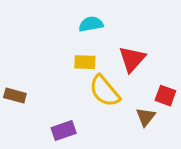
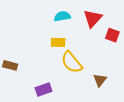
red triangle: (132, 59) -> (93, 18), moved
red square: (165, 96) -> (112, 35), moved

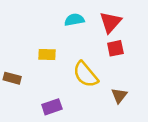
red square: (112, 35) -> (115, 48), moved, turned -32
yellow rectangle: (58, 42) -> (47, 55), moved

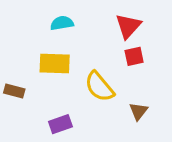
cyan semicircle: (74, 20) -> (62, 23), moved
yellow rectangle: (47, 55) -> (55, 64), size x1.5

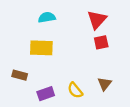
yellow semicircle: (99, 87) -> (75, 90), moved, size x0.7
brown rectangle: (14, 91) -> (20, 75), moved

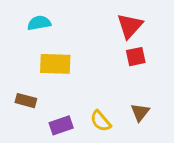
cyan semicircle: (47, 17) -> (39, 23), moved

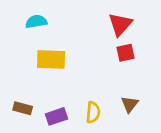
brown rectangle: (26, 101) -> (23, 108), moved
yellow semicircle: (101, 121) -> (93, 112), turned -135

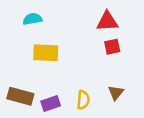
red triangle: (120, 24) -> (107, 21), turned 45
brown rectangle: (23, 108) -> (20, 96), size x1.5

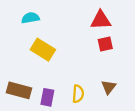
yellow rectangle: (46, 53) -> (43, 50), turned 30
purple rectangle: (51, 103) -> (47, 97), turned -60

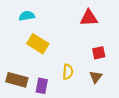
red square: (105, 44) -> (99, 53), moved
yellow semicircle: (78, 94) -> (68, 72), moved

